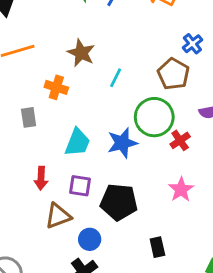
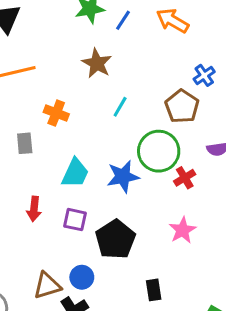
brown star: (81, 53) -> (97, 63), moved
black pentagon: (119, 202) -> (115, 239), turned 30
brown triangle: (58, 216) -> (47, 286), moved

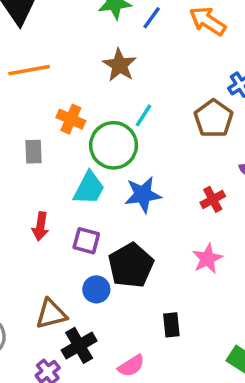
green circle: (159, 151) -> (114, 145), moved
blue circle: (82, 277) -> (96, 289), moved

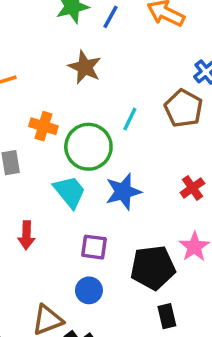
cyan line: (143, 115) -> (130, 119), moved
cyan trapezoid: (89, 188) -> (70, 192), turned -60
purple square: (86, 241) -> (94, 247), moved
black pentagon: (131, 265) -> (153, 268), moved, turned 30

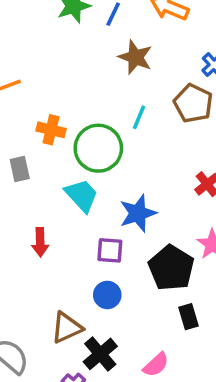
brown star: (85, 67) -> (135, 57), moved
blue star: (123, 192) -> (138, 213), moved
black pentagon: (153, 268) -> (171, 268), turned -30

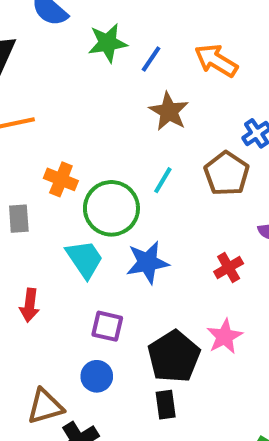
blue star: (138, 213) -> (147, 262), moved
black rectangle: (188, 317) -> (166, 405), moved

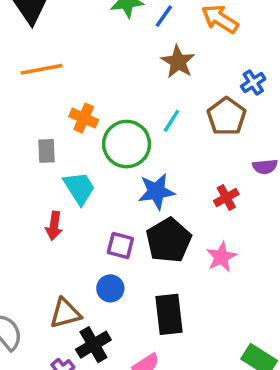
cyan trapezoid: (85, 259) -> (79, 188), moved
black pentagon: (174, 357) -> (169, 240), moved
black rectangle: (166, 405) -> (169, 314), size x1.6

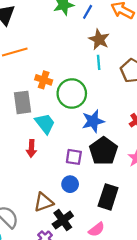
cyan line: (171, 121) -> (99, 62), moved, turned -32
gray rectangle: (46, 151) -> (22, 102), size x1.5
black rectangle: (169, 314) -> (108, 197), turned 30

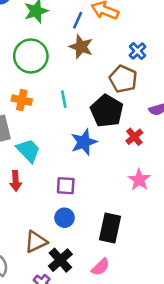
blue line: (88, 12) -> (78, 20), moved
cyan line: (99, 62) -> (64, 99), moved
green circle: (72, 94) -> (31, 56), moved
black pentagon: (103, 151) -> (107, 111), moved

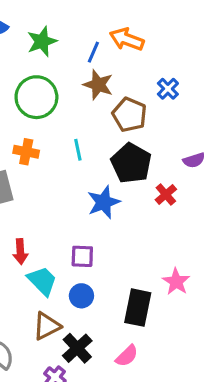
brown pentagon: (123, 79) -> (130, 115), moved
cyan trapezoid: (28, 151) -> (42, 281), moved
pink star: (139, 180) -> (176, 282), moved

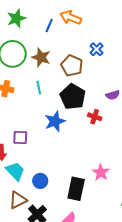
brown star: (98, 85) -> (41, 57), moved
red cross: (166, 194) -> (95, 117), turned -32
purple square: (82, 256) -> (20, 138), moved

